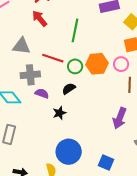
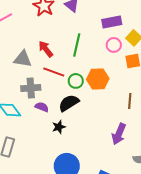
red arrow: (40, 18) -> (46, 49), moved
pink circle: (121, 64) -> (114, 45), moved
black semicircle: (69, 89) -> (69, 103), size x1.5

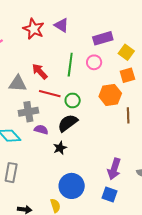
pink circle: (114, 45) -> (94, 62), moved
orange hexagon: (98, 79) -> (110, 95), moved
purple arrow: (119, 134) -> (114, 169), moved

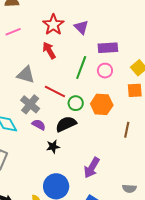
purple rectangle: (103, 38) -> (108, 48), moved
red arrow: (40, 71) -> (49, 50), moved
orange hexagon: (110, 95) -> (102, 104), moved
gray cross: (28, 112) -> (30, 104), turned 36
purple arrow: (114, 169) -> (92, 168), moved

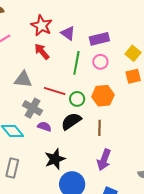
purple triangle: (81, 27) -> (68, 33), moved
brown line: (127, 130) -> (99, 128), moved
black star: (53, 147) -> (55, 159), moved, size x1.5

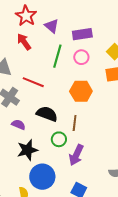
green circle: (77, 99) -> (59, 139), moved
black semicircle: (71, 121) -> (47, 114), turned 50
purple semicircle: (44, 127) -> (18, 125), moved

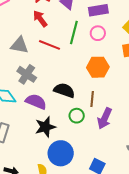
red line: (33, 82) -> (49, 45), moved
purple semicircle: (18, 125) -> (36, 102), size x1.5
purple arrow: (76, 155) -> (105, 118), moved

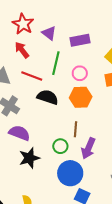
pink circle: (98, 33) -> (80, 73), moved
black semicircle: (64, 90) -> (48, 97), moved
blue circle: (61, 153) -> (70, 173), moved

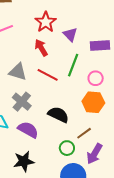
black semicircle: (48, 97) -> (58, 115), moved
brown line: (75, 129) -> (84, 133), turned 42
black star: (29, 158) -> (24, 161), moved

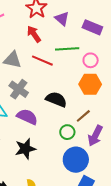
purple rectangle: (100, 46) -> (92, 27), turned 30
green line: (73, 65) -> (67, 49), turned 70

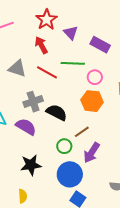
gray cross: (19, 89) -> (33, 102), moved, turned 30
black star: (25, 149) -> (31, 165), moved

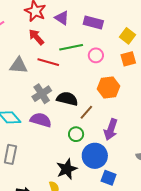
orange hexagon: (92, 101) -> (108, 87), moved
brown line: (82, 132) -> (86, 112), moved
green circle: (64, 146) -> (76, 134), moved
black star: (31, 165) -> (67, 169), moved

